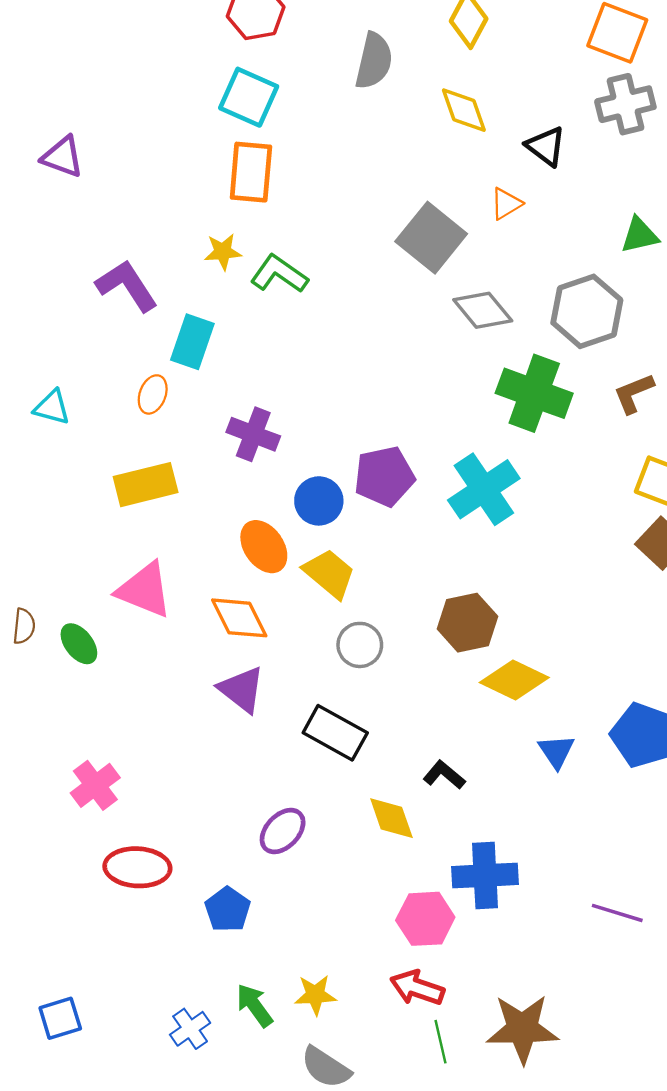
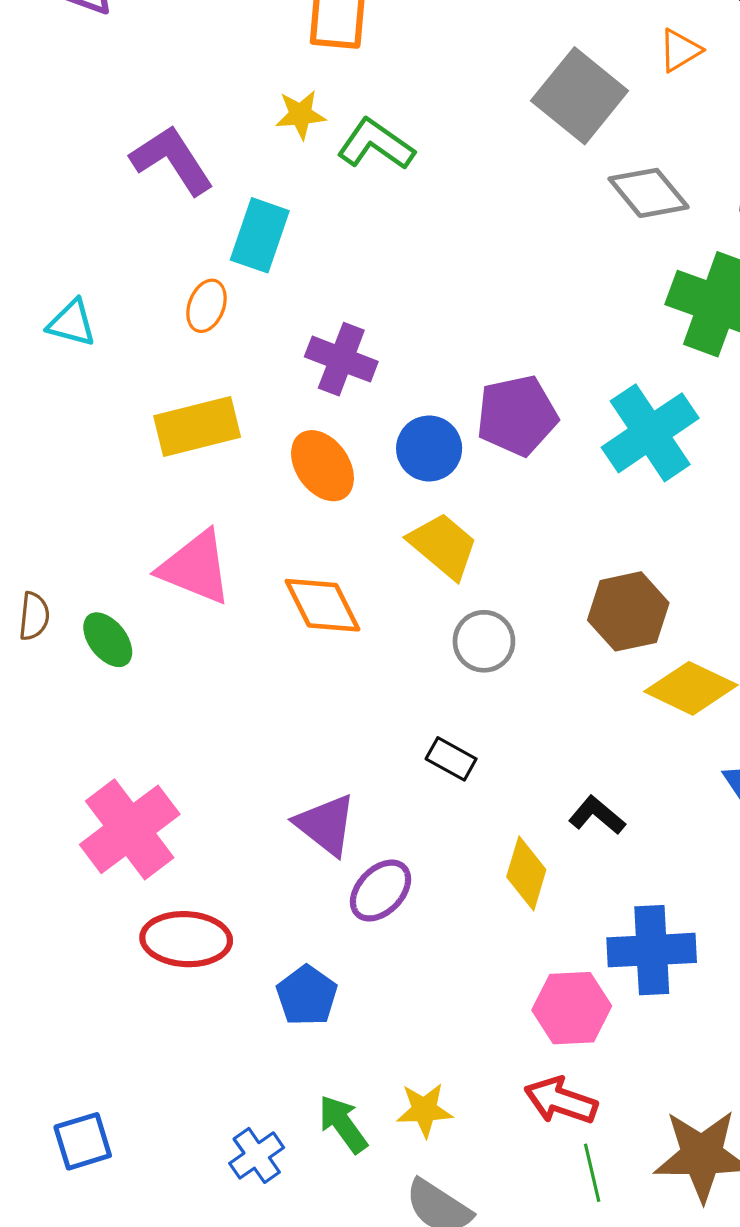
orange ellipse: (264, 547) -> (323, 466), moved
purple triangle: (242, 689) -> (326, 825), moved
black rectangle: (335, 733) -> (451, 759), size x0.6
pink cross: (95, 785) -> (130, 829), size x1.5
yellow diamond: (391, 818) -> (526, 873), turned 36

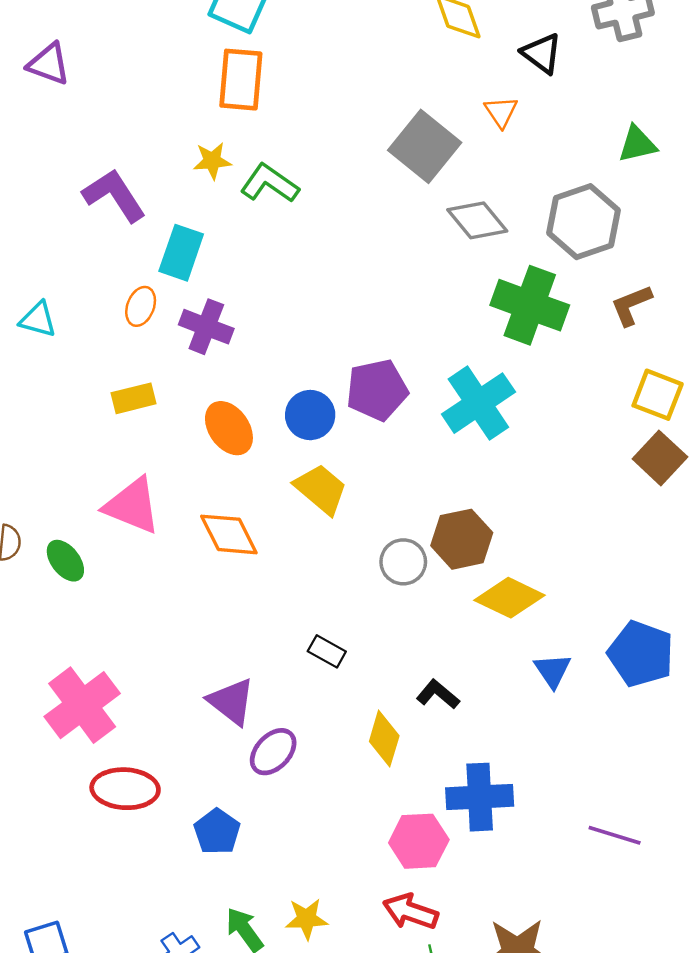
orange triangle: (680, 50) -> (501, 112), turned -33
purple cross: (341, 359) -> (206, 327), moved
yellow rectangle: (197, 427) -> (133, 398), size x0.7
gray circle: (484, 641) -> (403, 562), moved

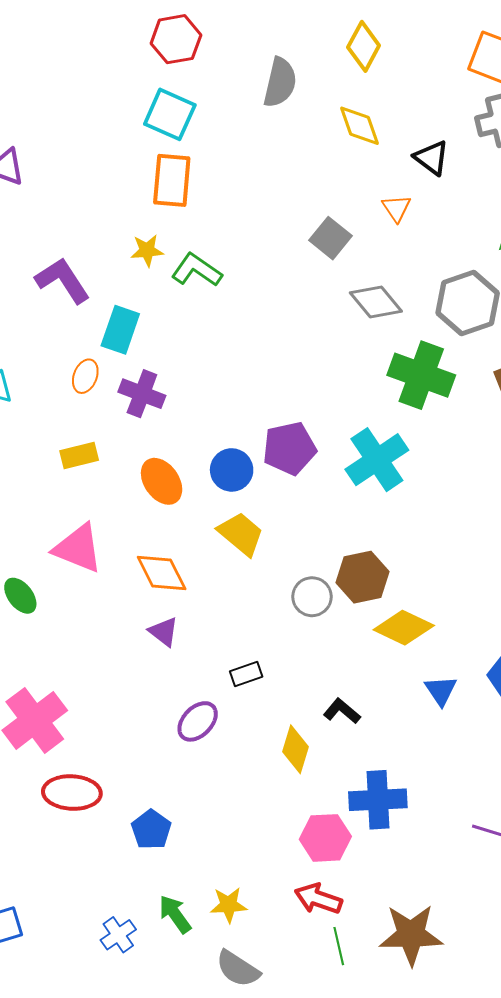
gray square: (425, 146) -> (331, 238), size x0.7
black rectangle: (327, 651) -> (246, 674), turned -48
purple triangle: (231, 702) -> (164, 632), moved, size x0.7
purple ellipse: (273, 752) -> (198, 721), moved

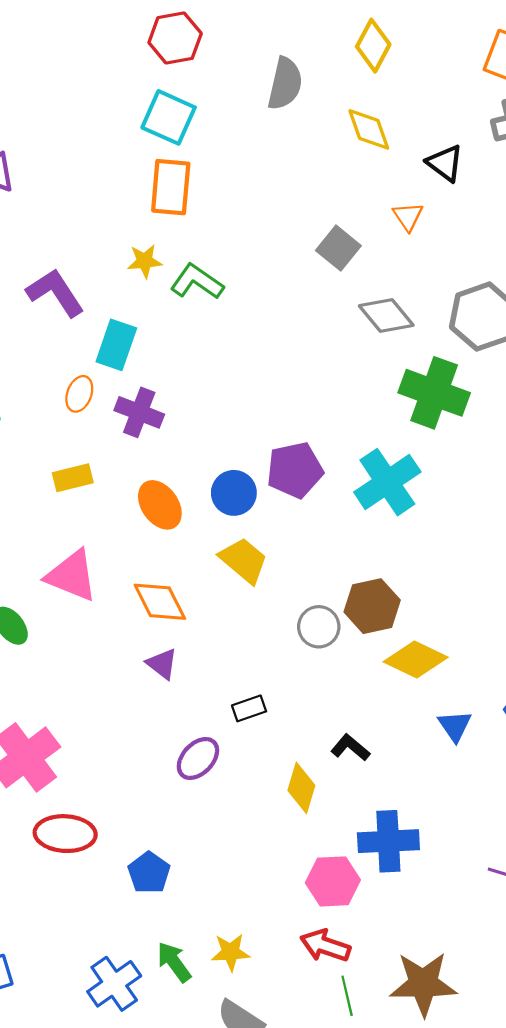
blue cross: (118, 935) -> (114, 984), size x1.4

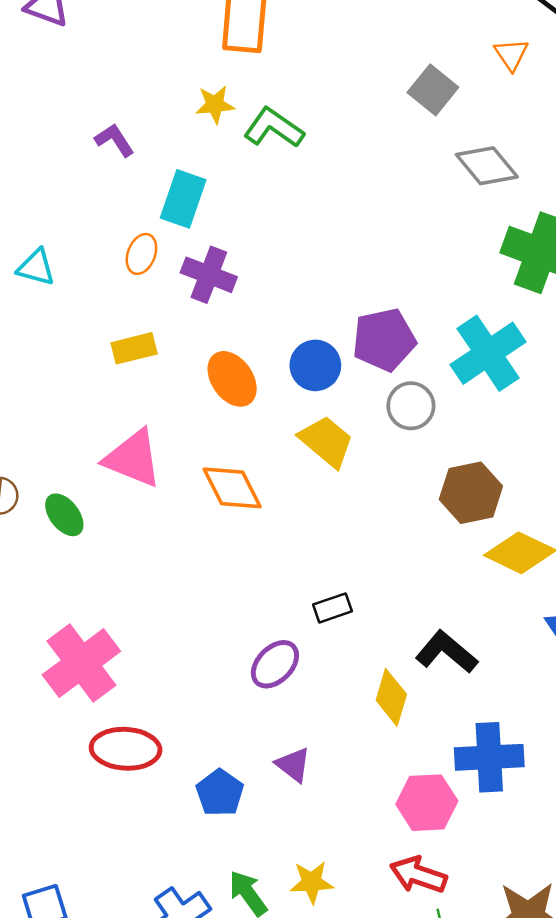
purple L-shape: (55, 293) -> (115, 140), size x0.6
gray circle: (319, 627) -> (411, 406), moved
purple triangle: (162, 664) -> (293, 765), moved
black L-shape: (350, 748) -> (446, 652), size x1.4

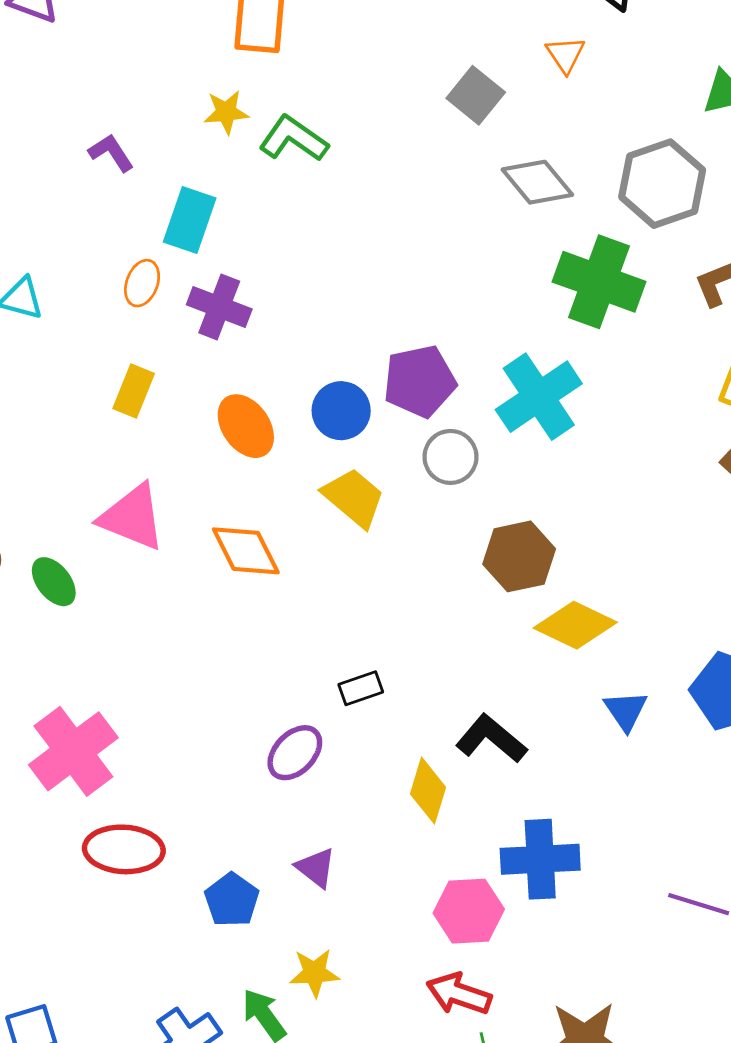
yellow rectangle: (134, 348) -> (134, 391), turned -54
yellow star: (312, 882) -> (314, 973), moved

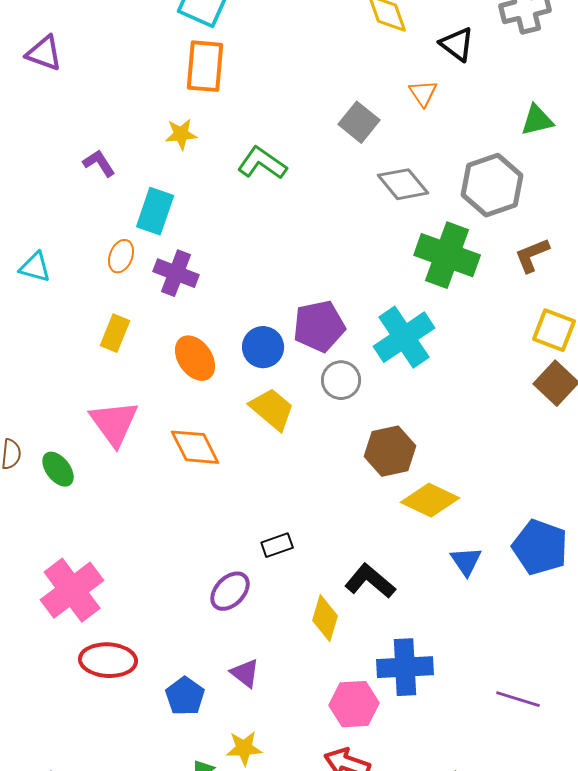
green L-shape: (293, 139) -> (262, 163), moved
pink triangle: (132, 517) -> (114, 423), turned 32

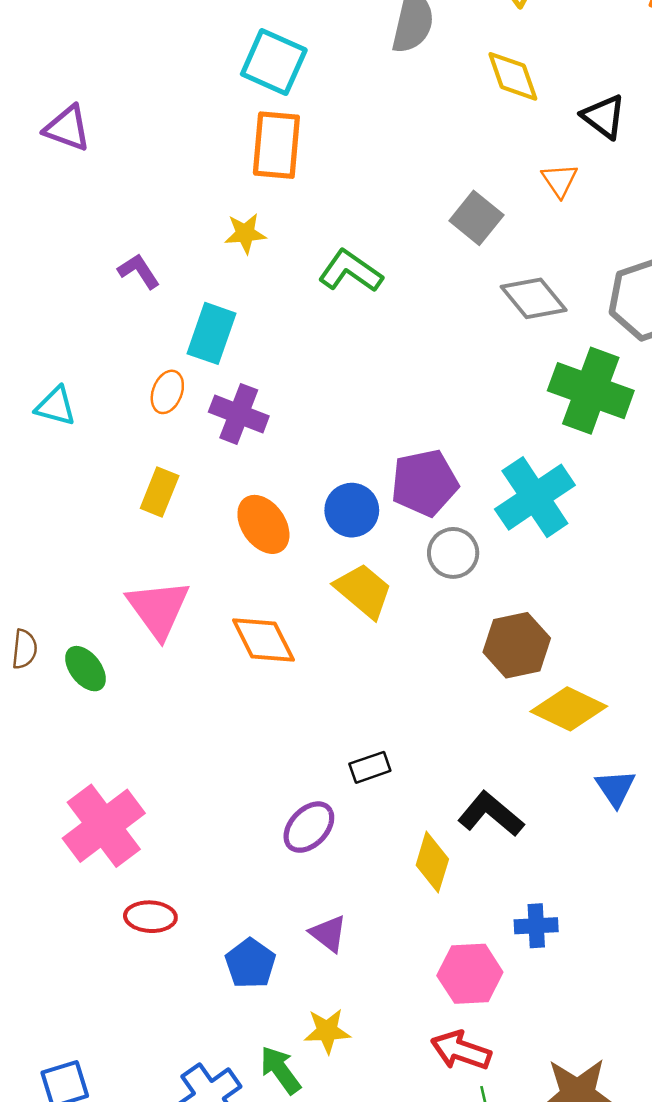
red ellipse: (108, 660) -> (150, 917), size x0.7
blue cross: (405, 667) -> (536, 926), size x0.6

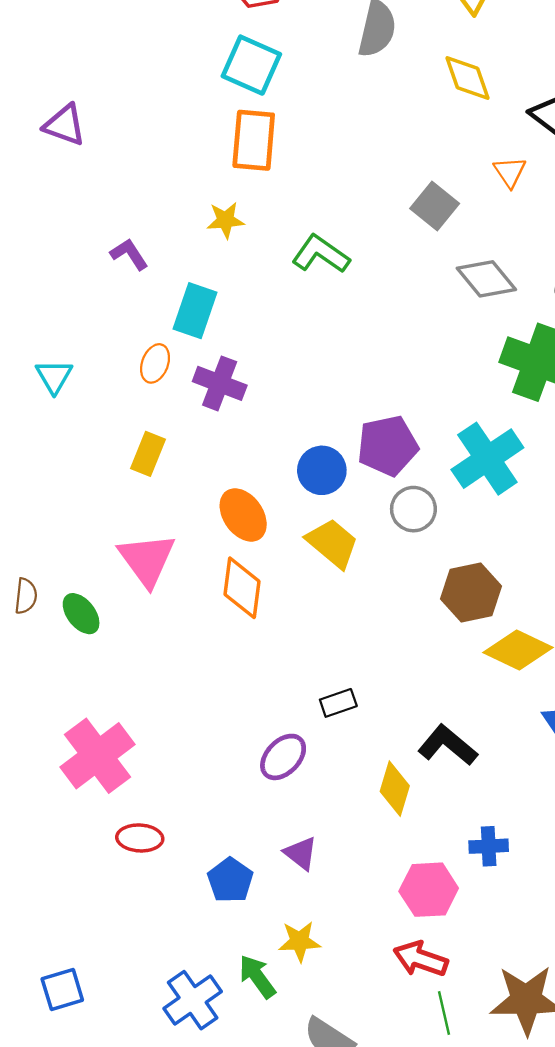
cyan triangle: (56, 406) -> (54, 376), turned 45
orange ellipse: (263, 524) -> (243, 515), moved
orange diamond: (263, 640) -> (242, 588), turned 34

